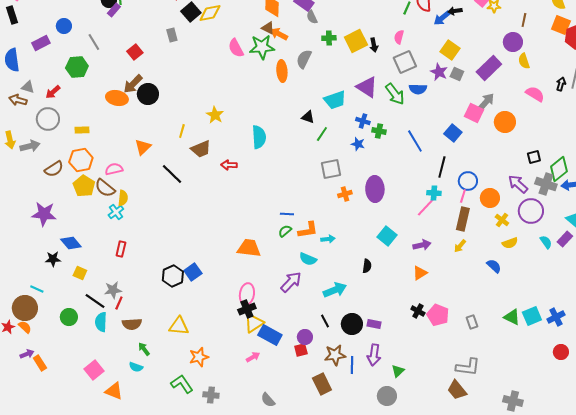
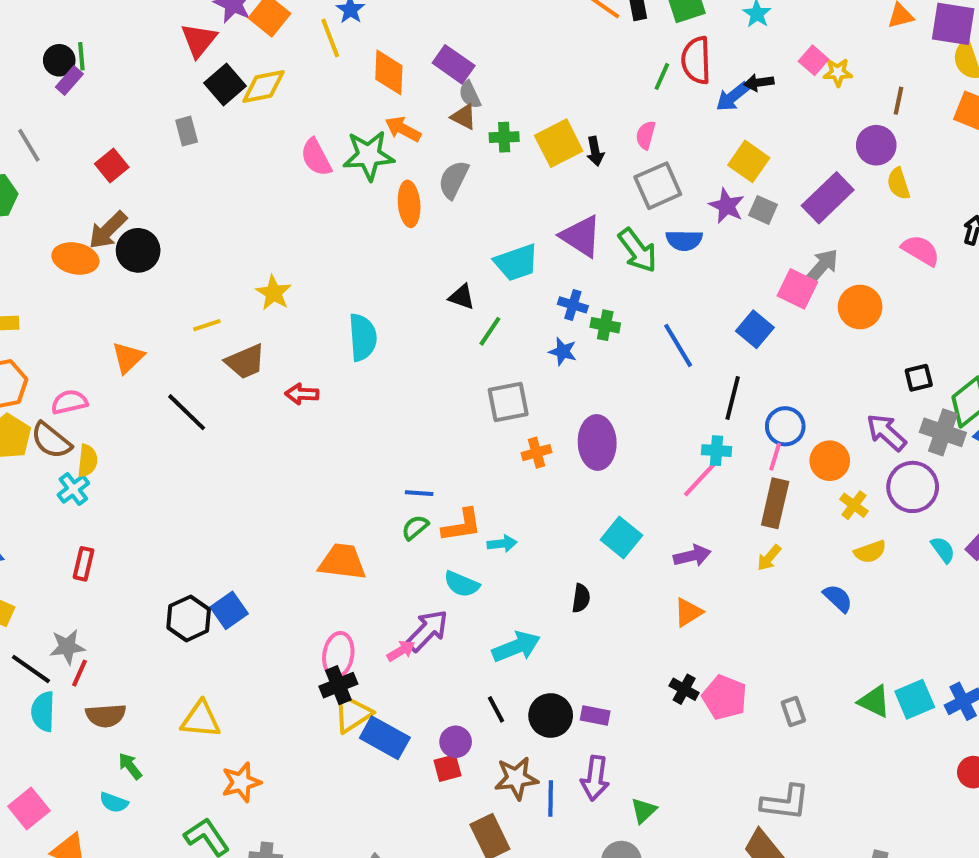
brown triangle: (268, 28) -> (464, 117), moved
yellow line: (182, 131) -> (207, 325), turned 56
pink arrow: (253, 357) -> (401, 651), moved

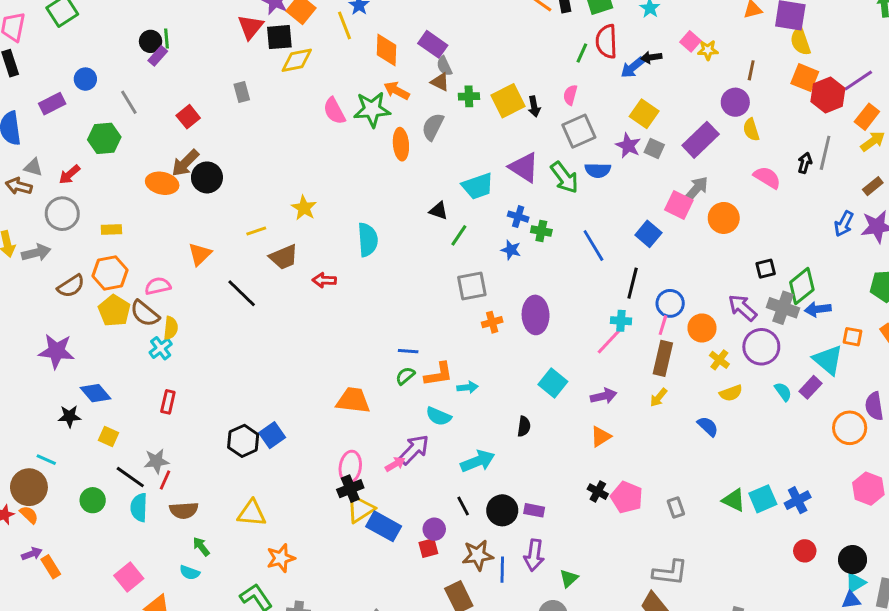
black square: (225, 85) -> (279, 37), moved, turned 36

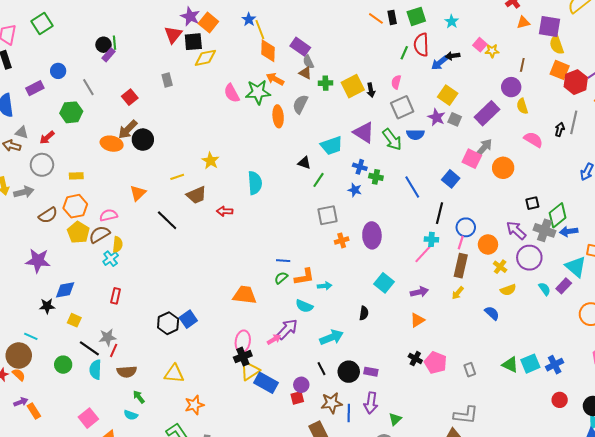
yellow line: (344, 25) -> (260, 30), moved
brown semicircle: (145, 314) -> (99, 234), turned 110
blue diamond: (96, 393) -> (65, 290), turned -60

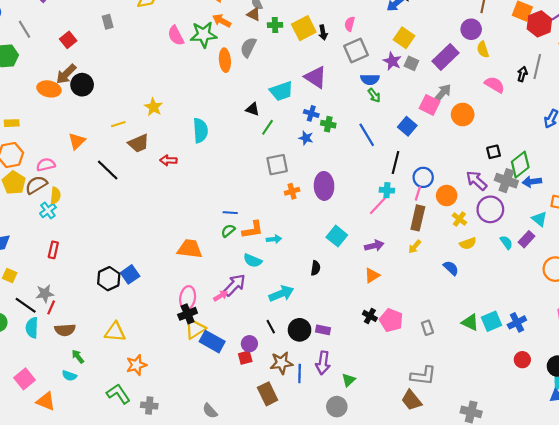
green arrow: (392, 140) -> (374, 95), moved, size x0.6
cyan triangle: (576, 267) -> (539, 219), size x0.7

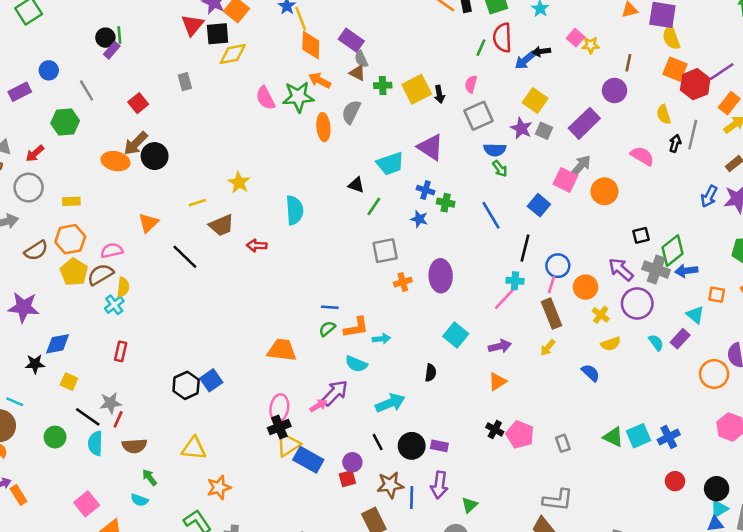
yellow semicircle: (483, 49) -> (664, 114), moved
brown rectangle: (418, 218) -> (552, 314), turned -35

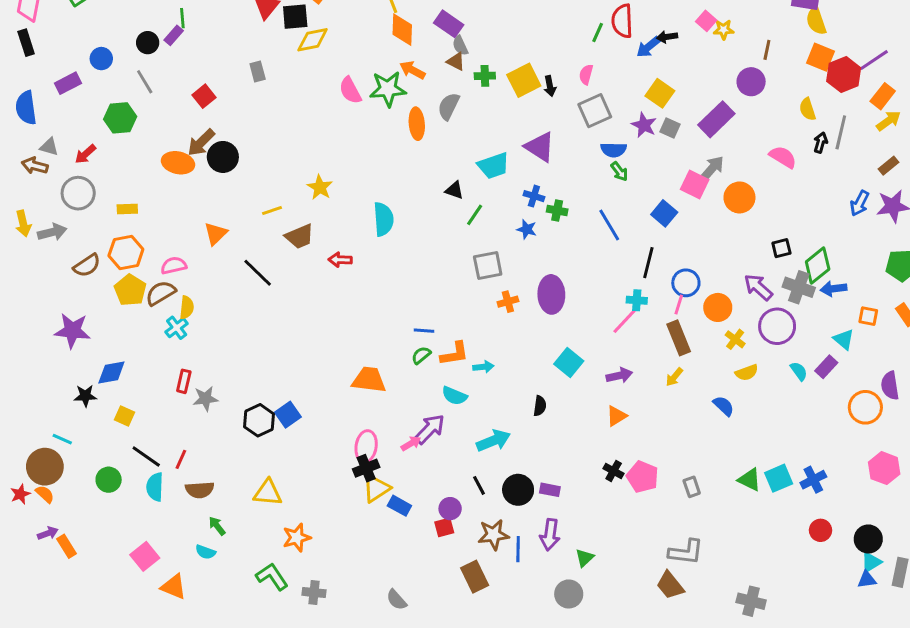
black circle: (105, 38) -> (148, 43), moved
gray star: (110, 403) -> (205, 399), moved
blue rectangle: (308, 460) -> (399, 506), size x0.7

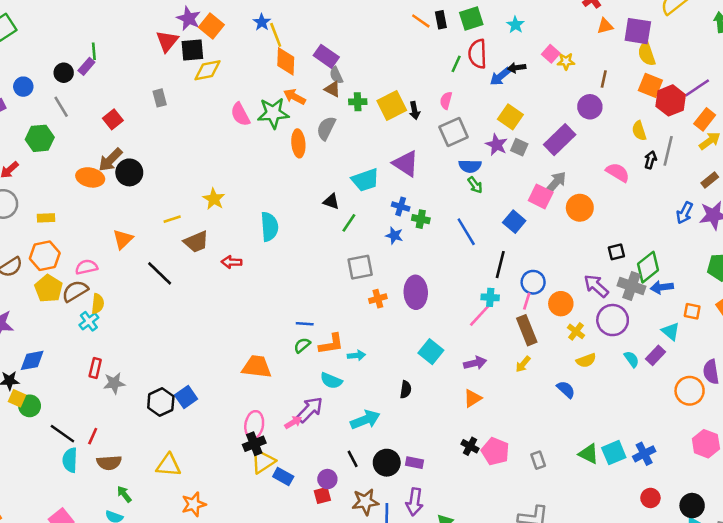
yellow square: (124, 416) -> (17, 398), moved
green circle: (109, 480) -> (30, 406), moved

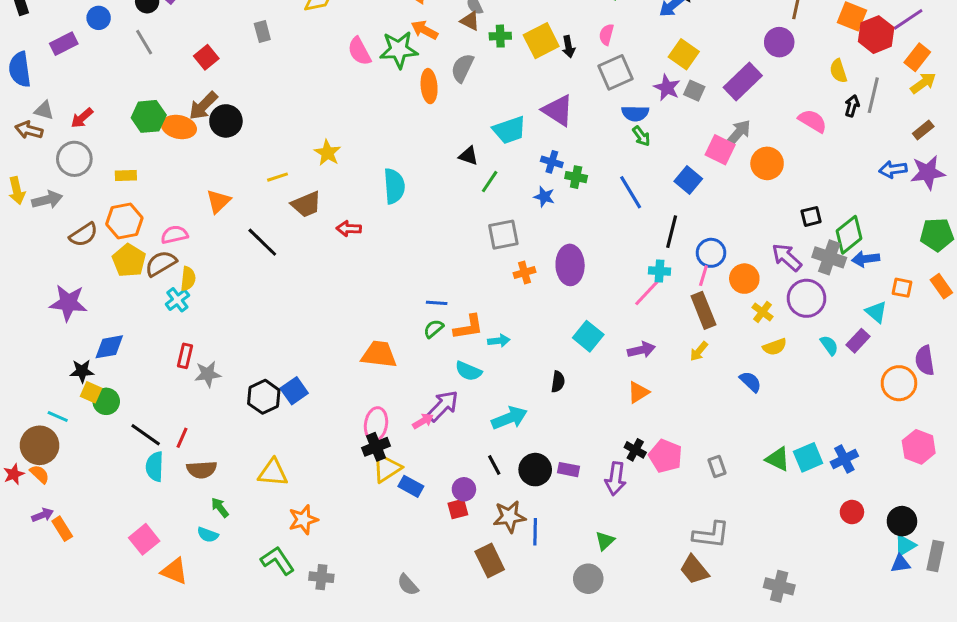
green hexagon: (40, 138) -> (149, 116), moved
blue arrow: (685, 213) -> (893, 169), turned 55
purple arrow: (414, 502) -> (615, 479), moved

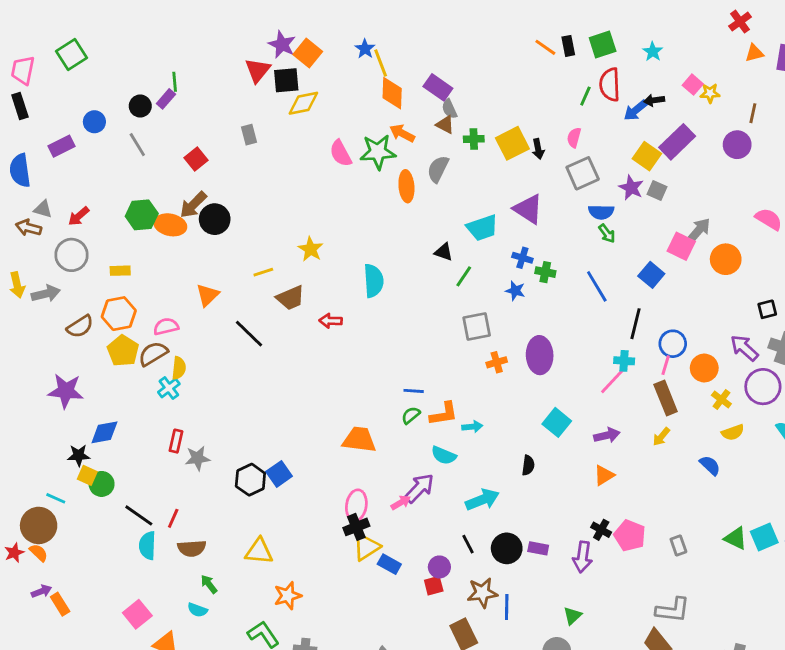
purple rectangle: (743, 82) -> (677, 142), moved

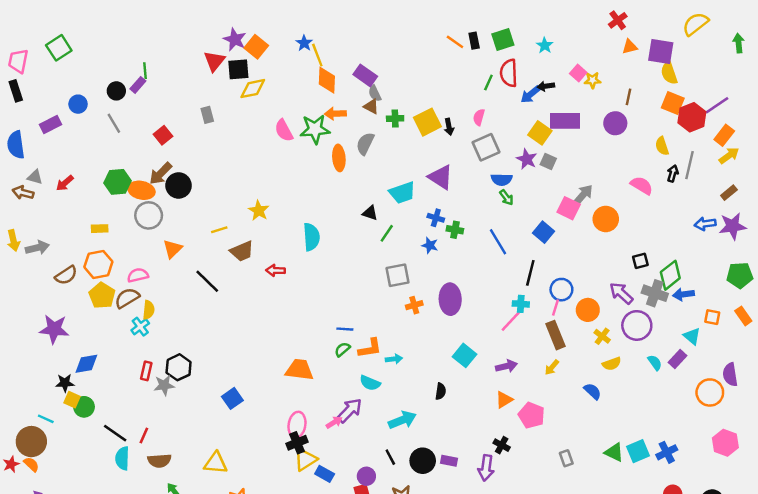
orange arrow: (402, 133) -> (335, 114), turned -30
purple rectangle: (677, 142) -> (565, 121), turned 44
gray circle: (72, 255) -> (149, 215), moved
black hexagon: (250, 480) -> (179, 367), moved
pink pentagon: (630, 535) -> (532, 415), moved

